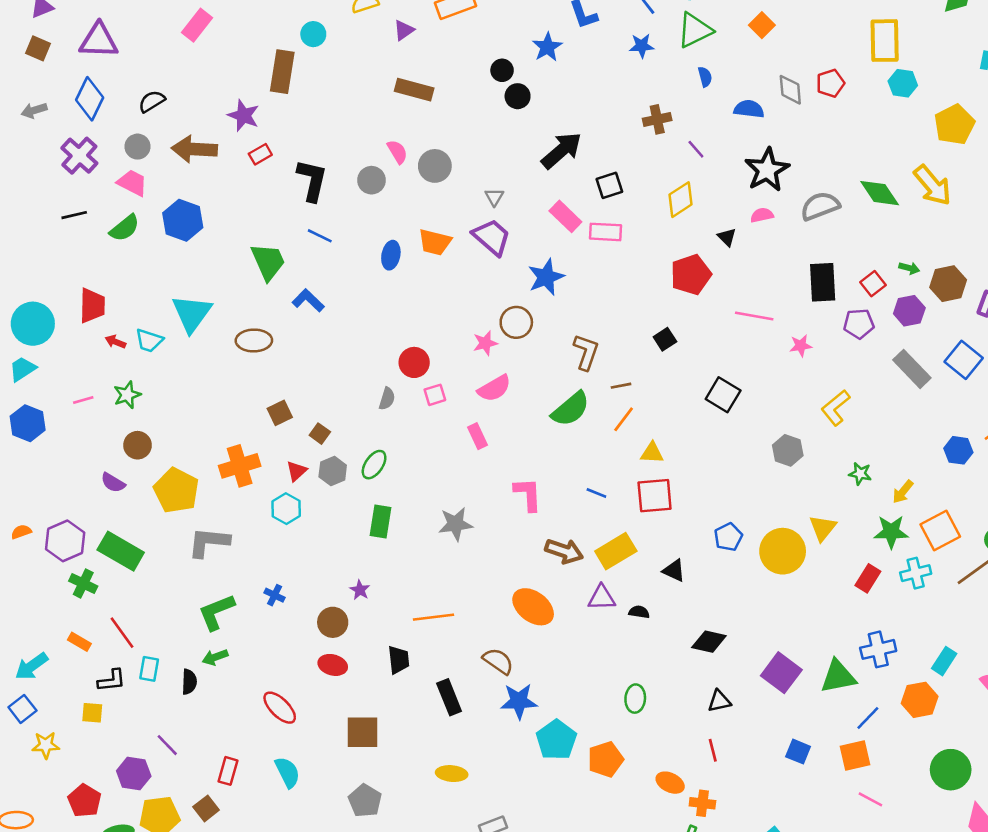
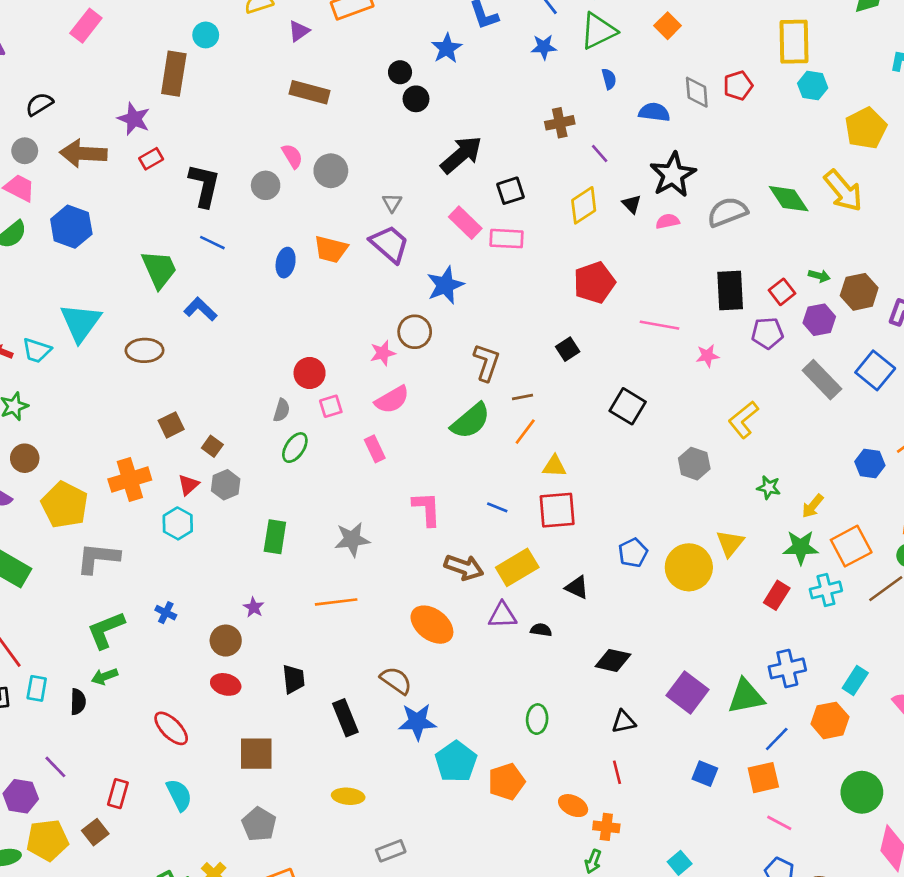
black triangle: (727, 237) -> (632, 204), moved
green ellipse: (374, 465) -> (295, 448), moved
orange line: (434, 617) -> (336, 602), moved

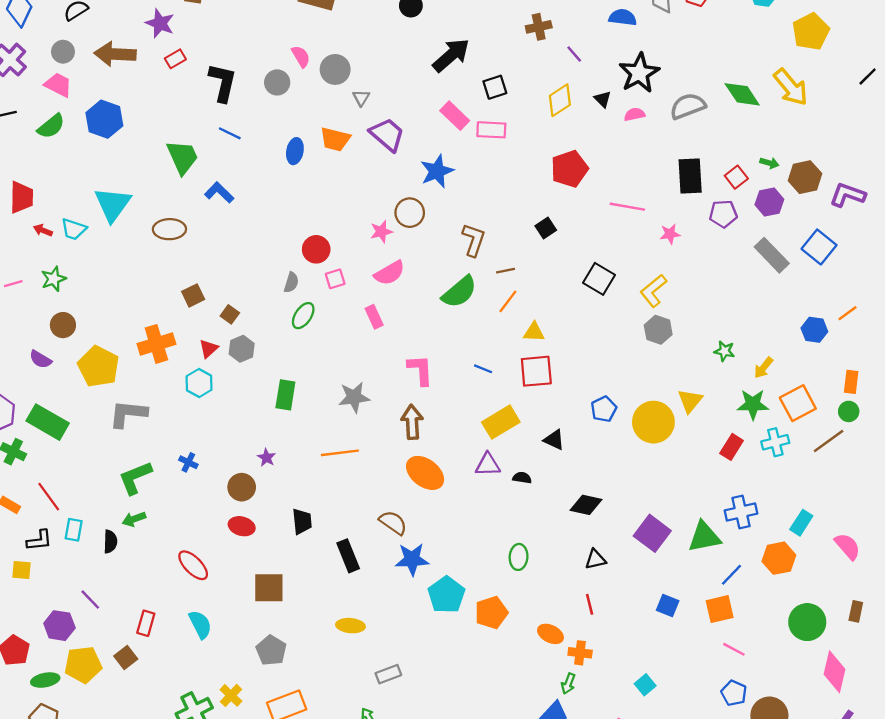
gray triangle: (392, 203) -> (361, 98), moved
yellow L-shape: (743, 420) -> (653, 291), moved
brown arrow: (464, 567) -> (412, 422), moved, turned -112

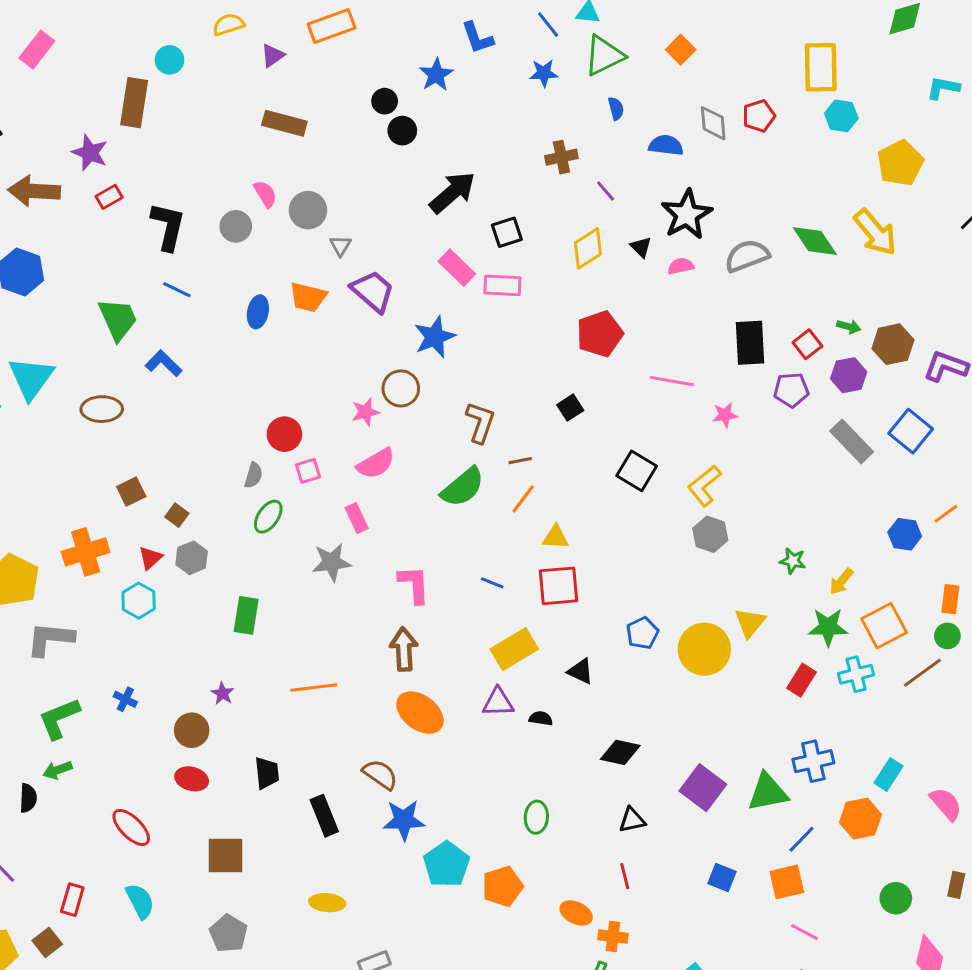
gray star: (354, 397) -> (332, 562), moved
green circle: (807, 622) -> (896, 898), size x0.7

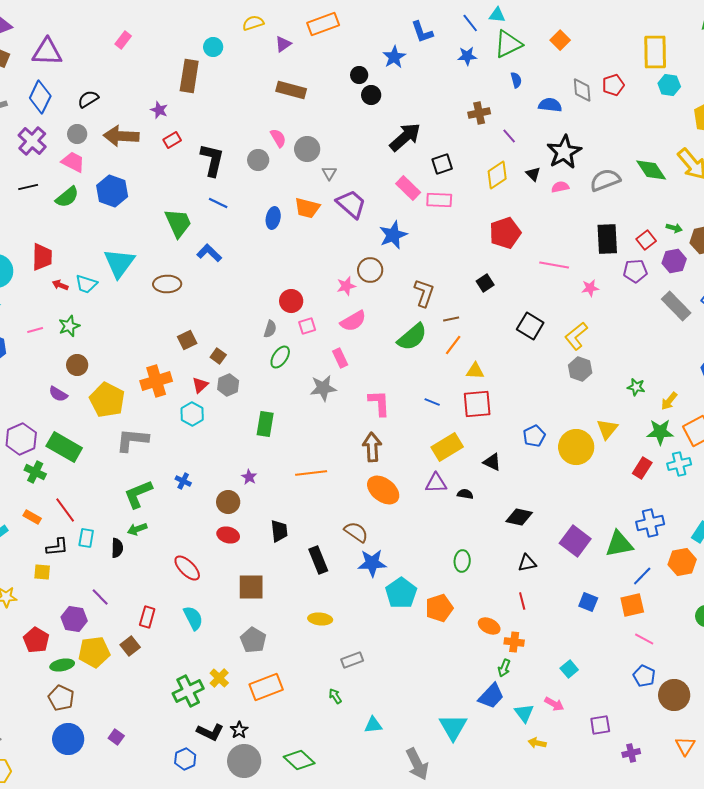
pink rectangle: (37, 50) -> (123, 40), size x0.7
purple star: (90, 153) -> (159, 110), size x0.7

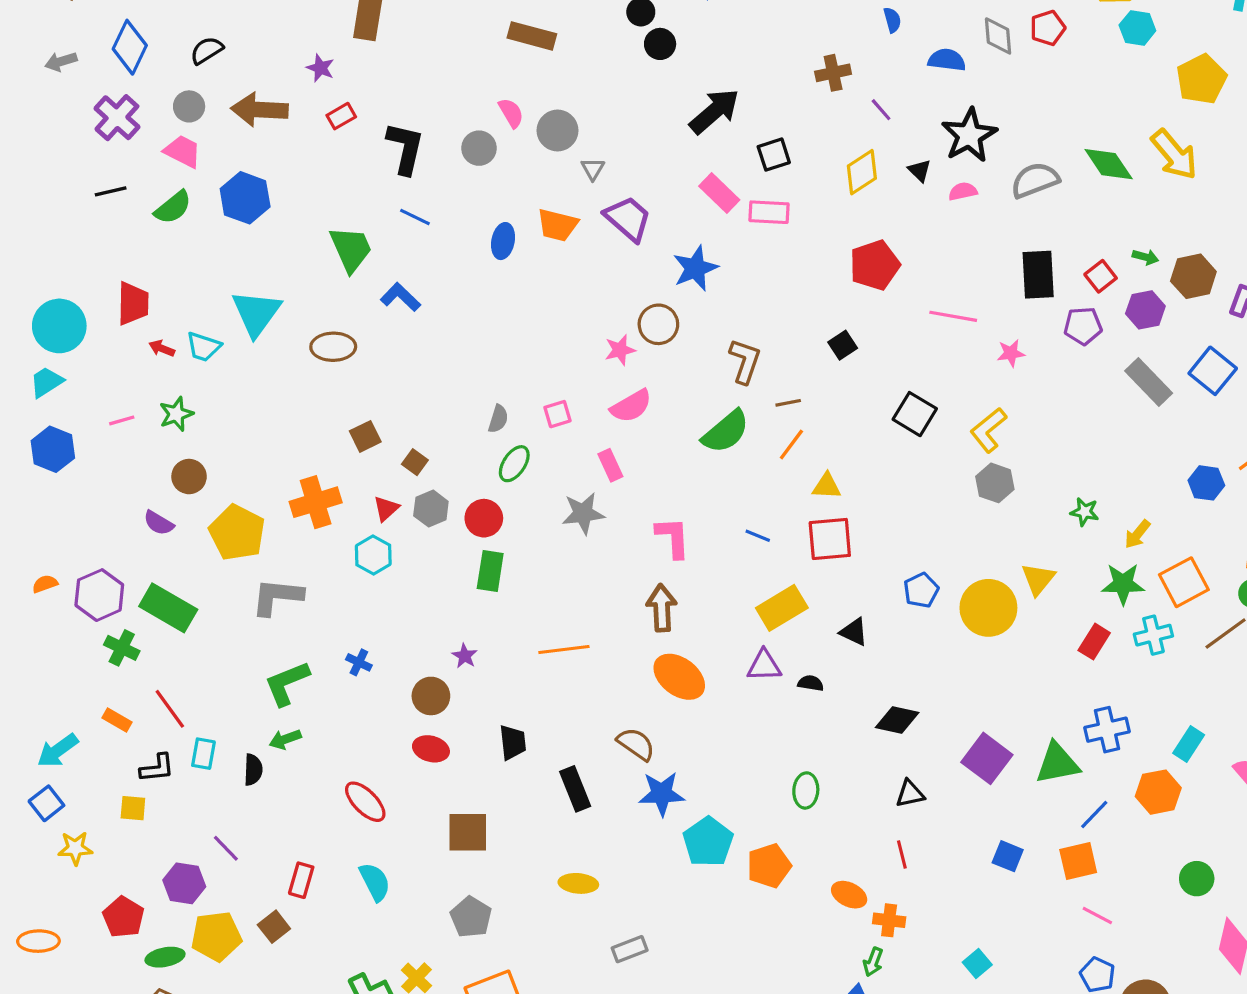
red circle: (291, 301) -> (484, 518), moved

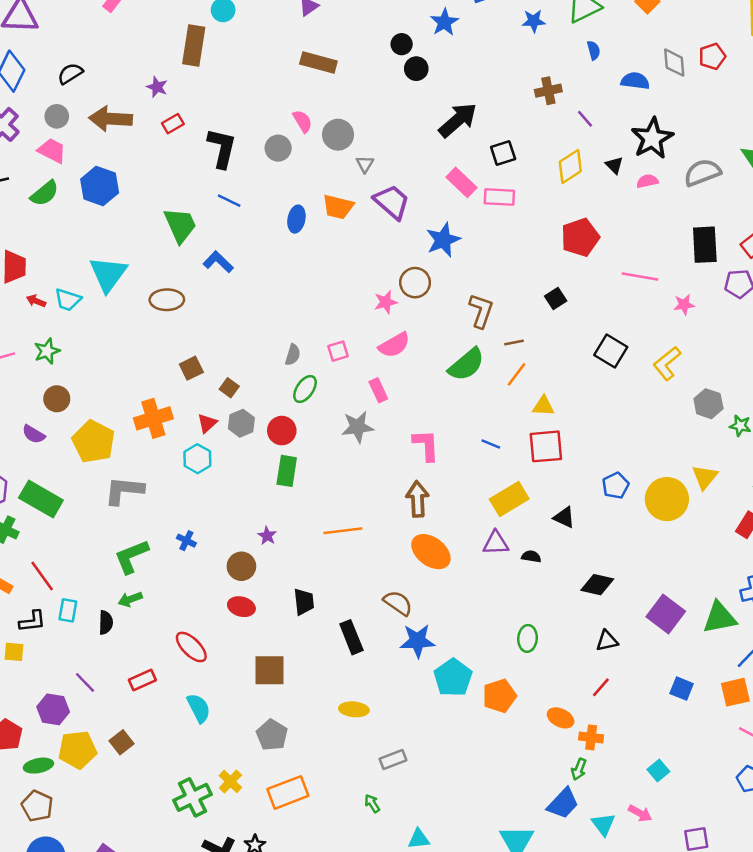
gray hexagon: (995, 483) -> (708, 404), moved
red line: (902, 855) -> (601, 687), turned 55
red rectangle: (301, 880) -> (142, 680), moved, turned 50

